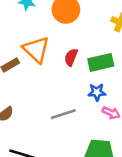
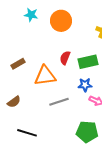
orange triangle: (36, 50) -> (45, 76), moved, turned -50

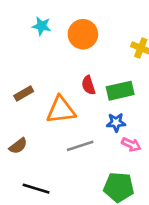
red semicircle: (65, 58) -> (88, 85), turned -40

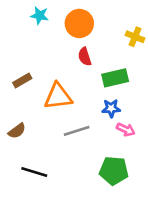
red semicircle: (88, 85) -> (85, 57), moved

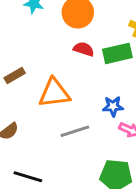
red semicircle: (85, 57) -> (84, 49), turned 126
green rectangle: (115, 78) -> (117, 53), moved

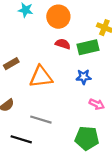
blue star: (113, 106) -> (84, 77), moved
gray line: (75, 131) -> (41, 120), moved, turned 35

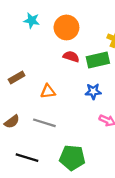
orange triangle: (41, 77) -> (48, 91), size x0.6
gray line: (41, 120) -> (44, 123), moved
green pentagon: (87, 138) -> (72, 158), moved

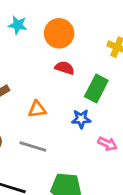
green rectangle: (98, 60) -> (96, 89), moved, turned -50
blue star: (93, 91) -> (81, 119), moved

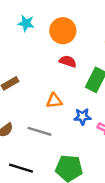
orange triangle: (37, 109) -> (54, 101), moved
blue star: (81, 119) -> (82, 117), moved

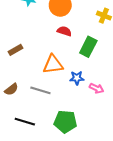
orange triangle: (54, 101) -> (53, 64), size x1.5

